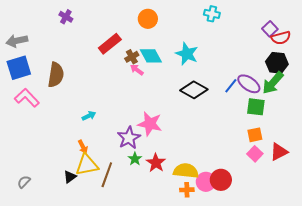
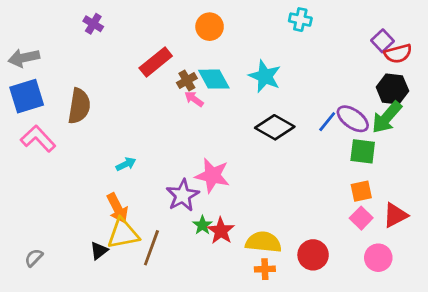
orange arrow: (83, 147) -> (117, 208), size x1.5
green star: (135, 159) -> (202, 225), moved
pink circle: (206, 182) -> (378, 258), moved

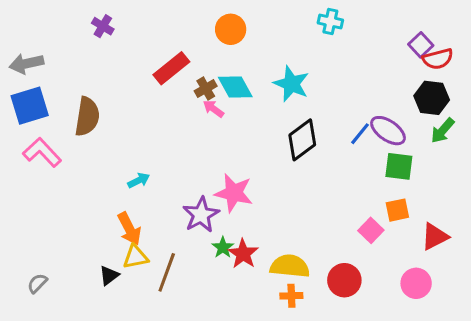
green arrow: (387, 117) -> (443, 131), moved, size x0.7
black diamond: (275, 127) -> (302, 140), turned -66
pink square: (361, 218) -> (371, 230), moved
yellow triangle: (123, 234) -> (136, 257), size x0.7

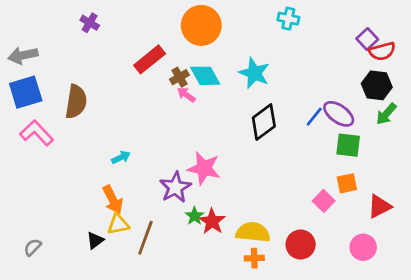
orange circle: (231, 29) -> (201, 25), size x1.5

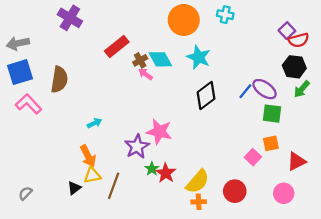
purple cross: (90, 23) -> (70, 18), size x1.6
orange circle: (201, 25) -> (184, 20), moved
yellow semicircle: (253, 232) -> (198, 182), turned 125

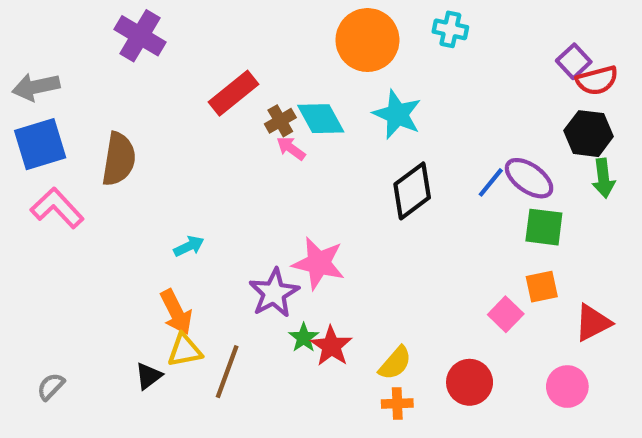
green arrow: (302, 89) -> (603, 178), turned -48
yellow semicircle: (198, 182) -> (395, 363), size x0.7

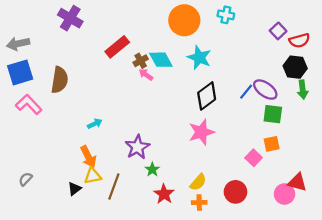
purple square: (574, 61) -> (278, 31), moved
pink star: (319, 263) -> (201, 132), moved, turned -30
red triangle: (593, 323) -> (297, 182), moved, turned 42
red star: (331, 346) -> (164, 194), moved
gray semicircle: (51, 387) -> (25, 179), moved

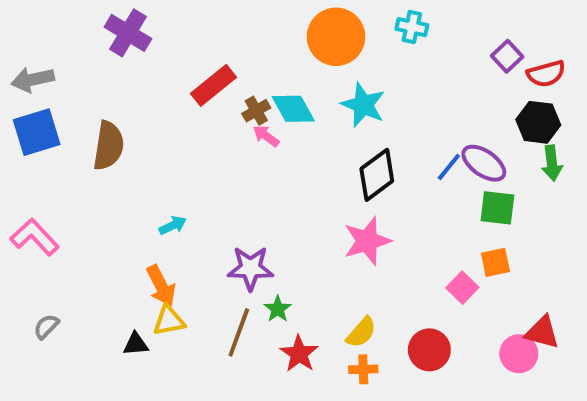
pink L-shape: (29, 104) -> (35, 237), moved
purple star: (137, 147) -> (250, 268), turned 30
brown line: (114, 187) -> (239, 332), moved
black triangle: (75, 189) -> (136, 344), turned 32

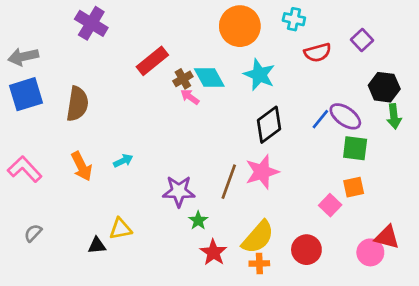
red semicircle: (546, 74) -> (318, 52), moved
orange arrow: (161, 286) -> (82, 166), moved
brown line: (239, 332) -> (229, 182), moved
yellow semicircle: (361, 332) -> (258, 237), size x1.5

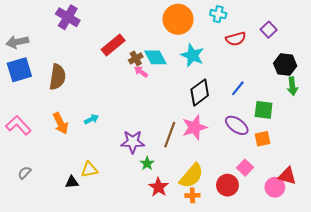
purple ellipse: (345, 116) -> (237, 125), moved
pink square: (330, 205) -> (245, 168), moved

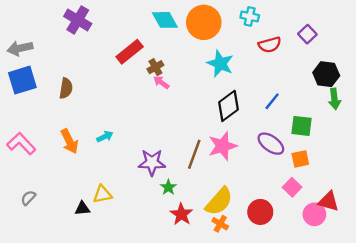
cyan diamond: (155, 57) -> (165, 20), moved
brown semicircle: (57, 77) -> (66, 88), size x0.7
pink square: (245, 168) -> (292, 187), moved
orange cross: (192, 195) -> (220, 224), turned 32

